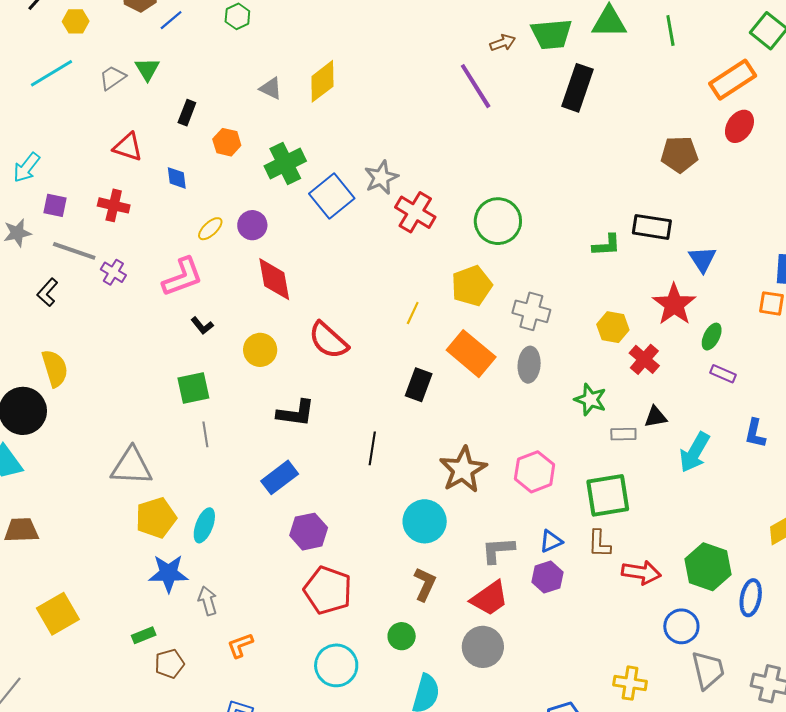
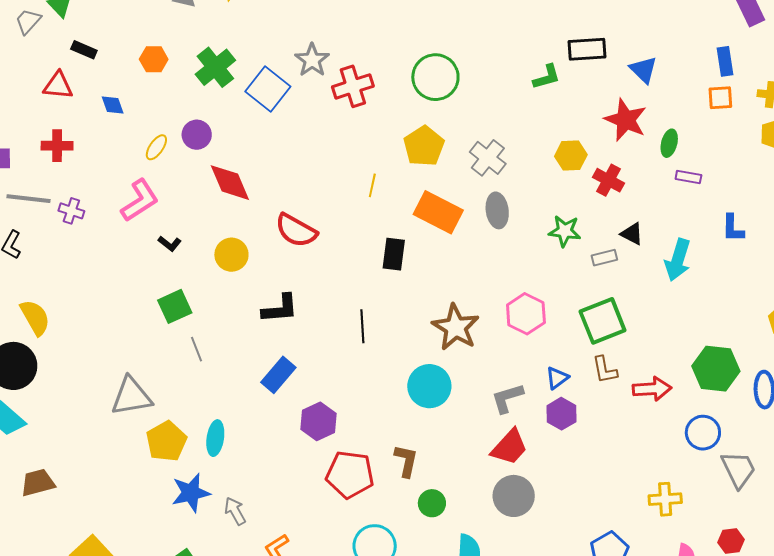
black rectangle: (187, 113) -> (84, 50), moved, turned -75
red cross: (415, 212) -> (353, 86), turned -36
gray cross: (531, 311) -> (488, 158), turned 36
black triangle: (656, 417) -> (632, 234), turned 50
brown L-shape: (425, 584) -> (406, 461), moved

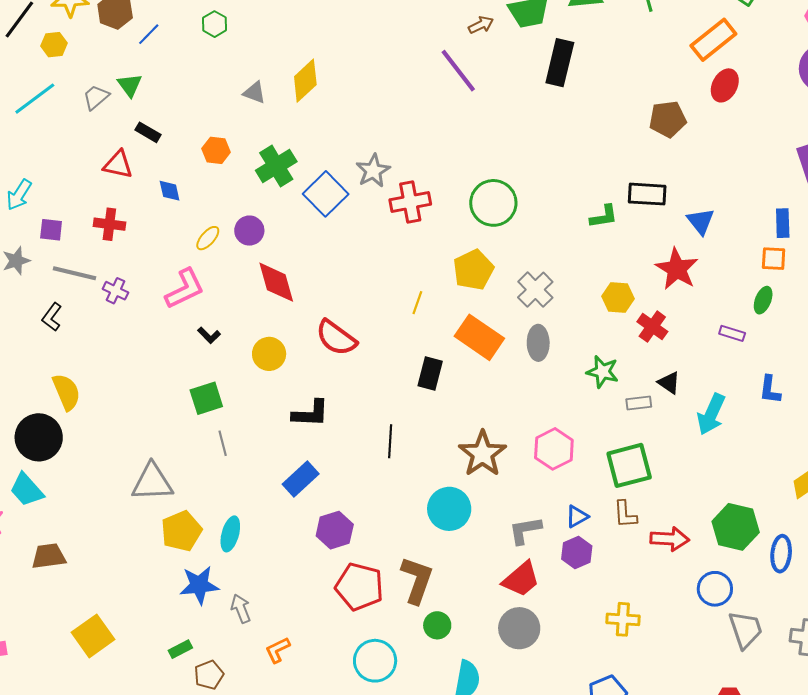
green ellipse: (669, 143) -> (763, 300), moved
brown L-shape: (406, 461) -> (417, 580), size x1.4
yellow cross: (665, 499) -> (623, 619), moved

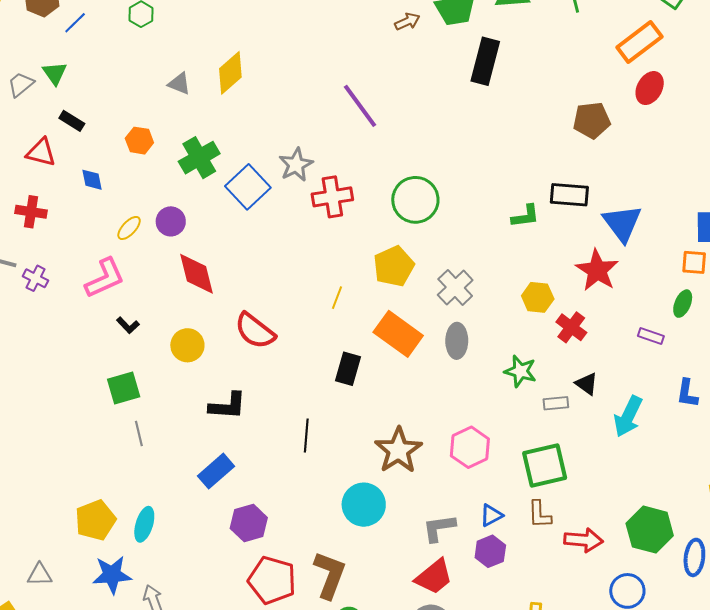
purple line: (458, 71) -> (360, 106), moved
blue triangle: (701, 221) -> (622, 223), size x1.4
gray triangle: (152, 482) -> (40, 575), moved, size x0.6

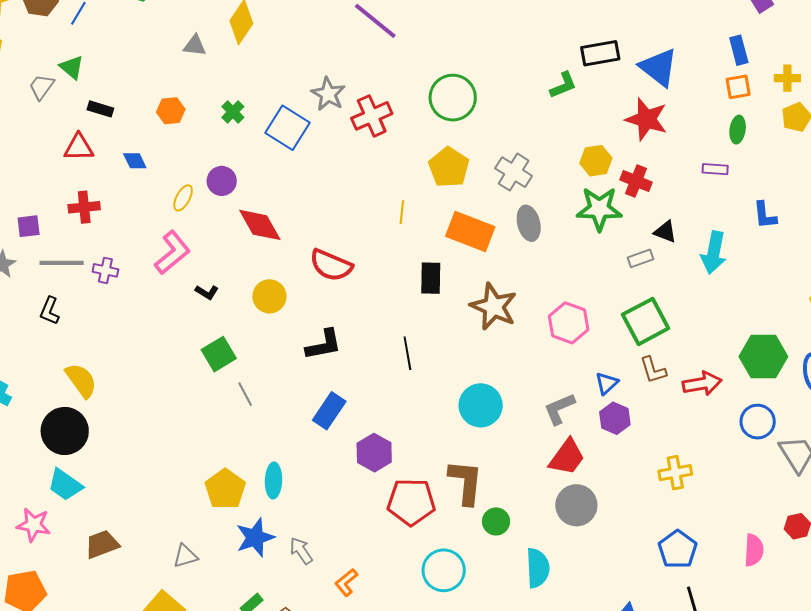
green cross: (199, 158) -> (233, 112), size x0.6
green star: (520, 371) -> (599, 209), moved, size x1.4
brown star: (398, 450) -> (494, 307), moved

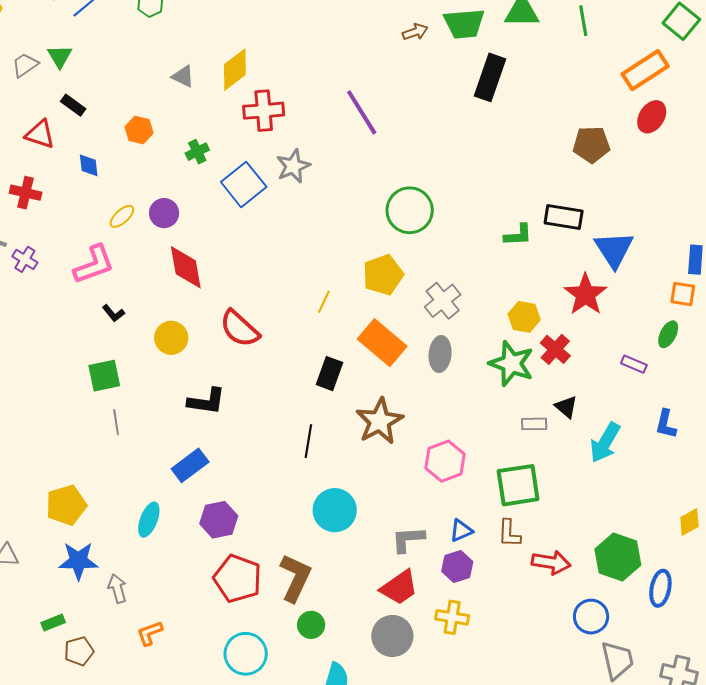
red cross: (372, 116) -> (264, 111), moved
black line: (407, 353) -> (308, 441), moved
yellow cross: (675, 473) -> (452, 617), moved
cyan ellipse: (273, 480) -> (149, 520), moved

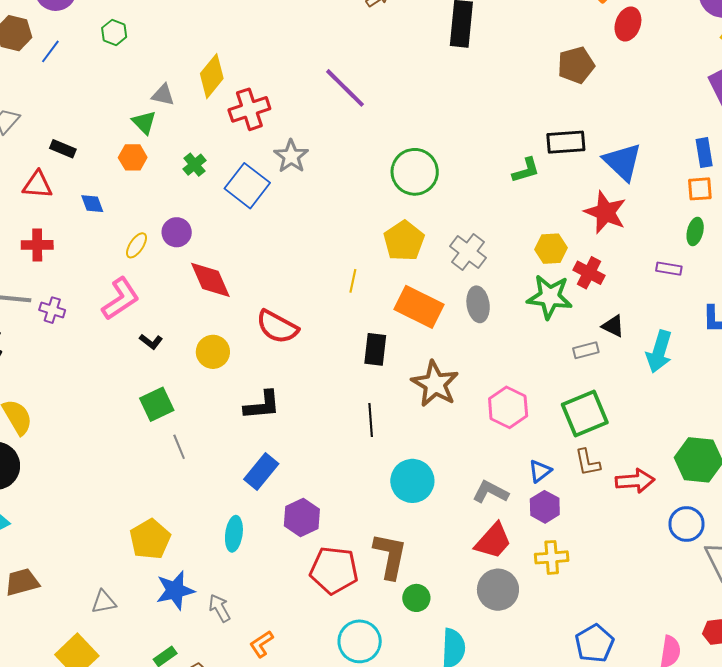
green triangle: (60, 56) -> (144, 122), moved
gray L-shape: (408, 539) -> (490, 492), turned 45

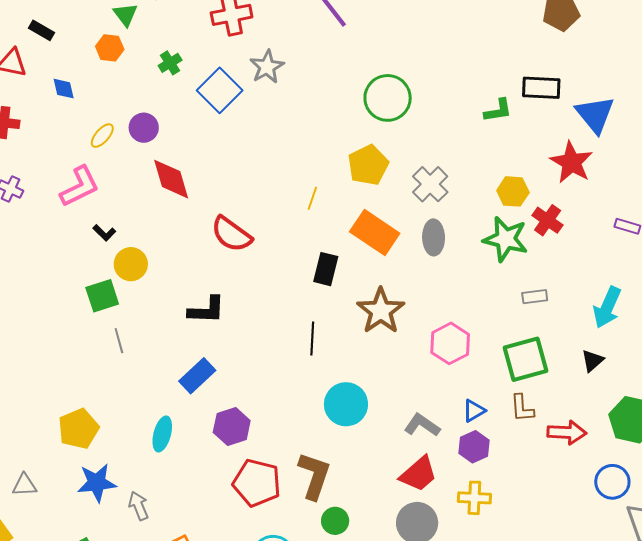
black triangle: (613, 326) -> (593, 361), moved, turned 45
yellow circle: (213, 352) -> (131, 264), moved

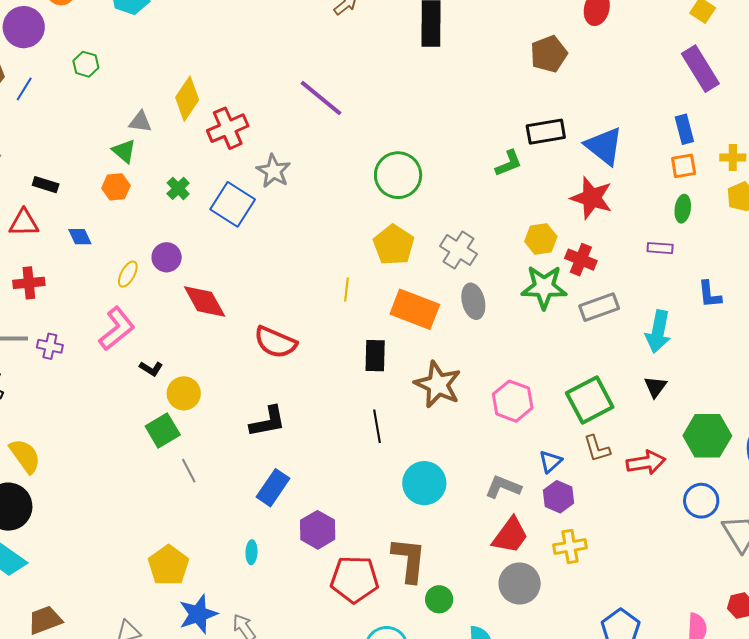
gray rectangle: (535, 297) -> (599, 307), moved, size x1.5
cyan ellipse: (162, 434) -> (251, 552), size x0.7

